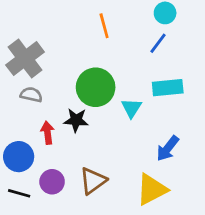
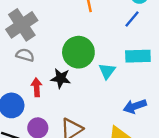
blue arrow: (168, 148) -> (135, 106), turned 30

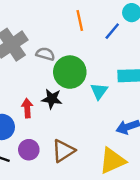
blue line: (132, 19) -> (112, 31), moved
gray semicircle: (25, 55) -> (45, 54), moved

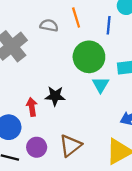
blue line: (112, 31) -> (109, 25), turned -30
gray semicircle: (45, 54) -> (49, 25), moved
green circle: (70, 72) -> (89, 57), moved

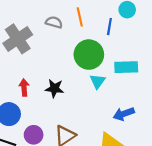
red arrow: (32, 107) -> (24, 87), moved

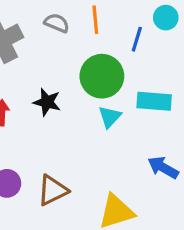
black star: (54, 88) -> (47, 102), moved
blue arrow: (124, 114) -> (163, 167), moved, turned 42

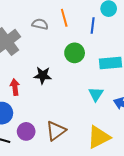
green circle: (102, 76) -> (75, 53), size x0.7
cyan triangle: (110, 117) -> (96, 94), moved

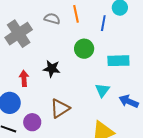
brown triangle: (56, 131) -> (60, 108), moved

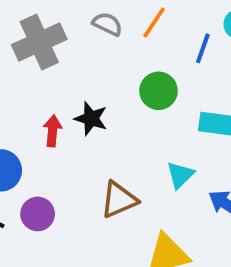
orange line: (76, 14) -> (154, 22), turned 36
red arrow: (24, 78) -> (53, 131), moved
brown triangle: (60, 108) -> (119, 200), moved

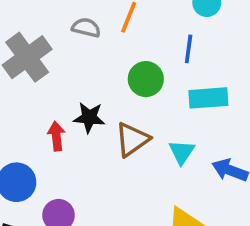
blue line: (203, 48) -> (189, 49), moved
brown triangle: (119, 200) -> (132, 140), moved

